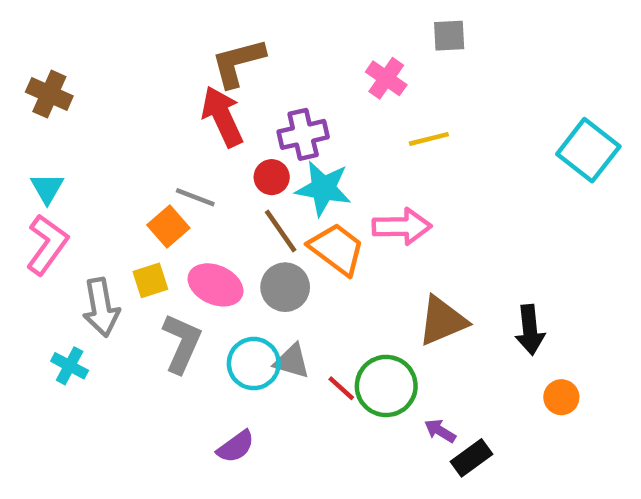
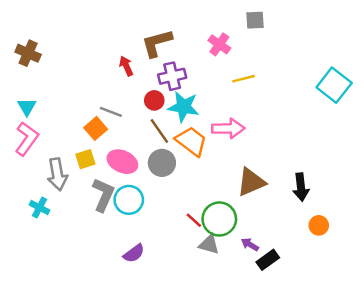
brown L-shape: (238, 63) -> (157, 43), moved
red arrow: (222, 116) -> (126, 66), size x0.6
gray triangle: (292, 361) -> (209, 244), moved
cyan circle: (254, 364) -> (129, 200), moved

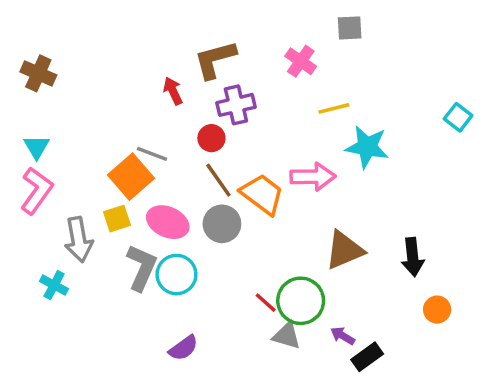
cyan square: (334, 85) -> (458, 117), size x0.6
cyan star: (184, 107) -> (367, 147), moved
orange square: (96, 128) -> (131, 177), size x1.4

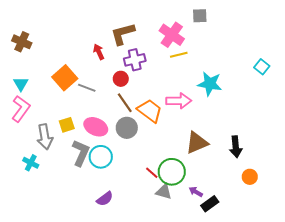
pink cross: (301, 61) -> (172, 35), size x1.4
yellow line: (334, 108) -> (179, 55), moved
orange square: (131, 177) -> (65, 78), moved

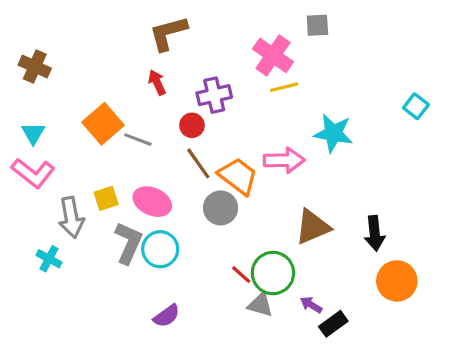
brown L-shape: (123, 34) -> (168, 33), moved
pink L-shape: (21, 109) -> (33, 173), turned 92
gray circle: (127, 128) -> (221, 208), moved
orange circle: (250, 177) -> (397, 281), size x1.6

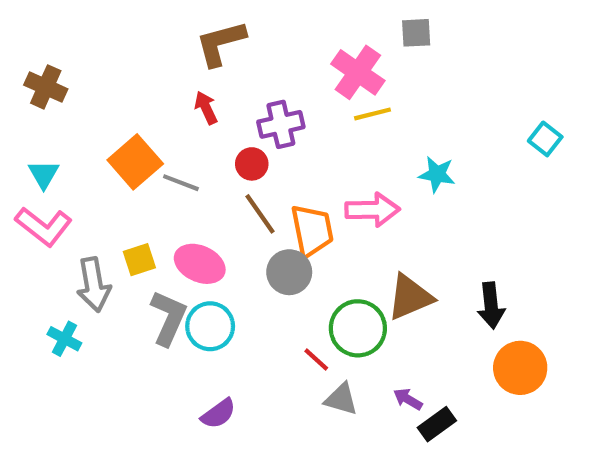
cyan star: (333, 133) -> (437, 174), size x0.7
orange trapezoid: (238, 176) -> (312, 231), turned 42
green circle: (273, 273) -> (358, 328), moved

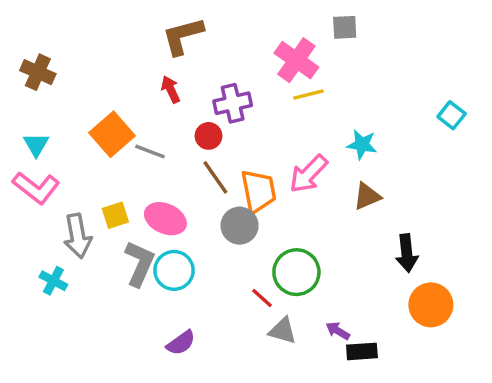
pink arrow: (372, 210) -> (308, 174), turned 135
brown triangle: (410, 297) -> (367, 196), moved, size x0.7
black rectangle: (437, 424) -> (362, 351), turned 32

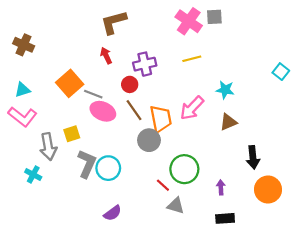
pink cross: (296, 60) -> (189, 21), moved
cyan triangle: (36, 145) -> (22, 90), turned 42
pink ellipse: (165, 219) -> (103, 111), moved
purple arrow: (338, 331) -> (221, 187), moved, turned 56

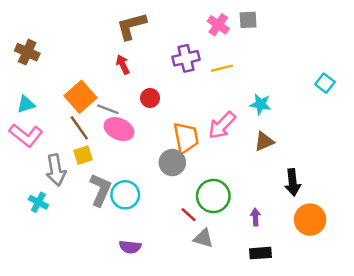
pink cross: (189, 21) -> (218, 25), size x0.7
purple cross: (145, 64) -> (186, 58), moved
brown line: (134, 110) -> (79, 128), moved
purple semicircle: (113, 213) -> (130, 247), turned 42

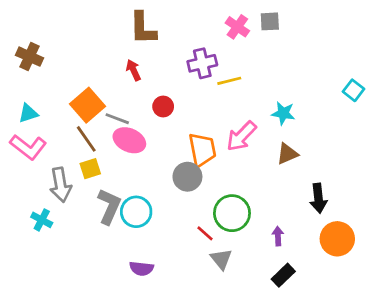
brown L-shape: (131, 26) -> (143, 28), turned -76
yellow line: (222, 68) -> (229, 81), moved
gray triangle: (203, 238) -> (221, 259), turned 35
black rectangle: (260, 253) -> (283, 275), turned -40

